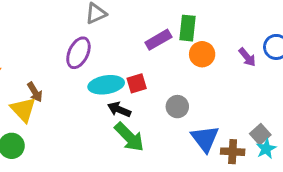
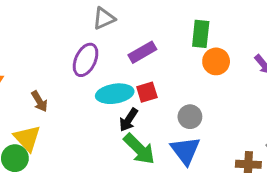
purple rectangle: (158, 40) -> (142, 52), moved
yellow triangle: (23, 109) -> (27, 138), moved
black arrow: (119, 109) -> (129, 120), turned -80
blue triangle: (205, 139) -> (185, 150), moved

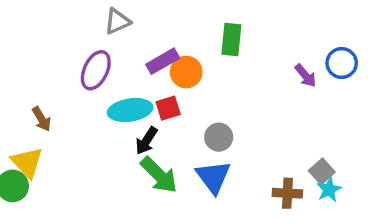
orange circle: (216, 61) -> (186, 72), moved

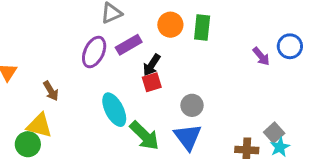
purple rectangle: (163, 61) -> (129, 45), moved
orange circle: (186, 72) -> (170, 25), moved
cyan ellipse: (130, 110) -> (114, 110), moved, turned 72
black arrow: (146, 141) -> (152, 65), moved
yellow triangle: (27, 162) -> (39, 125), turned -32

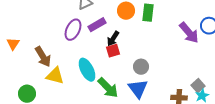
purple arrow: (261, 56) -> (189, 33), size x1.6
brown arrow: (51, 91) -> (43, 57), size x1.5
yellow triangle: (39, 125) -> (55, 76), moved

